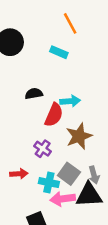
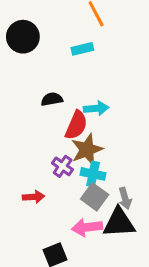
cyan rectangle: (59, 52) -> (82, 49), turned -36
brown star: (79, 136) -> (87, 150), moved
cyan cross: (49, 183) -> (93, 174), moved

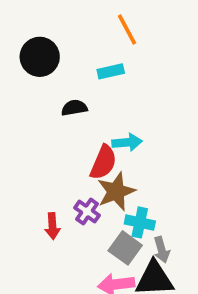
black semicircle: (52, 99) -> (74, 108), moved
cyan cross: (93, 174) -> (140, 222), moved
red arrow: (34, 197) -> (52, 226), moved, turned 90

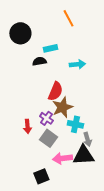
cyan rectangle: (111, 71) -> (50, 48), moved
cyan arrow: (127, 142) -> (77, 64), moved
gray square: (125, 248) -> (48, 138), moved

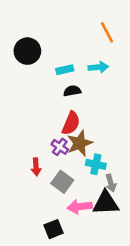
orange line: (68, 18) -> (107, 32), moved
black semicircle: (39, 61) -> (72, 91), moved
cyan arrow: (77, 64) -> (98, 67), moved
purple cross: (46, 118) -> (60, 147), moved

